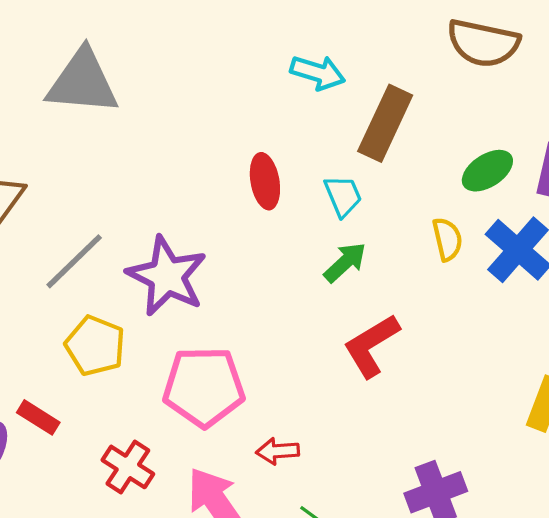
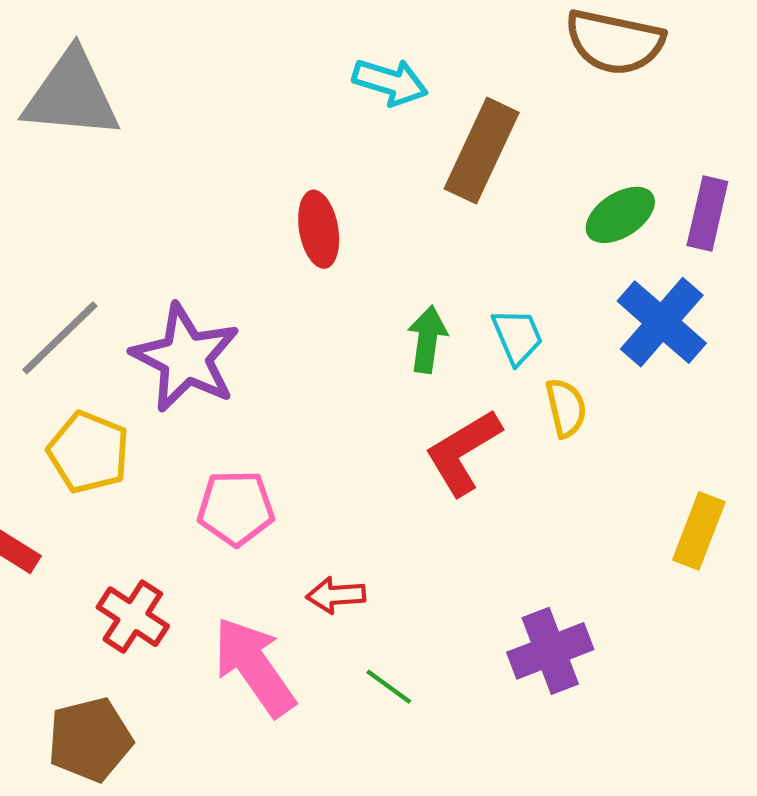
cyan trapezoid: (343, 196) -> (517, 336), moved
yellow semicircle: (447, 239) -> (566, 408), moved
green arrow: (345, 262) -> (427, 339), turned -39
pink pentagon: (204, 387) -> (236, 508), size x0.7

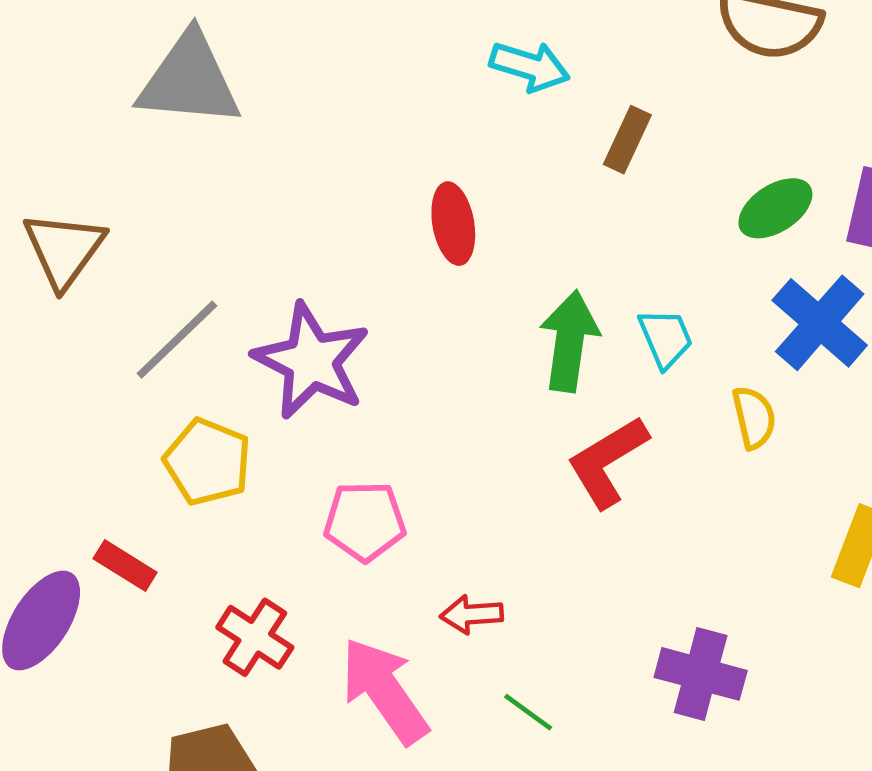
brown rectangle: (482, 151) -> (627, 140), size x0.6
green arrow: (427, 339) -> (569, 341), size x1.4
yellow semicircle: (566, 408) -> (754, 417), moved
purple cross: (550, 651) -> (701, 674), turned 36

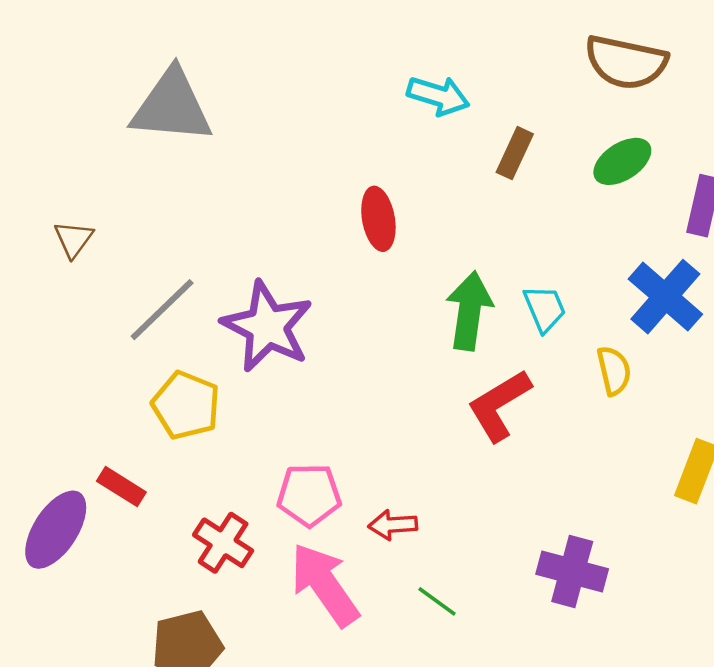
green ellipse: (775, 208) -> (622, 161), moved
brown triangle: (64, 250) -> (74, 239), size x0.6
pink pentagon: (365, 521) -> (309, 495), moved

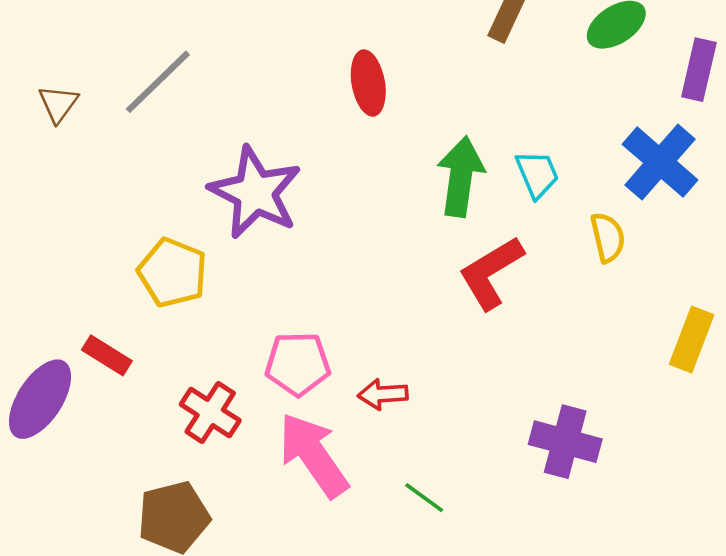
gray line: (162, 310) -> (158, 82), moved
green line: (437, 601) -> (424, 498), moved

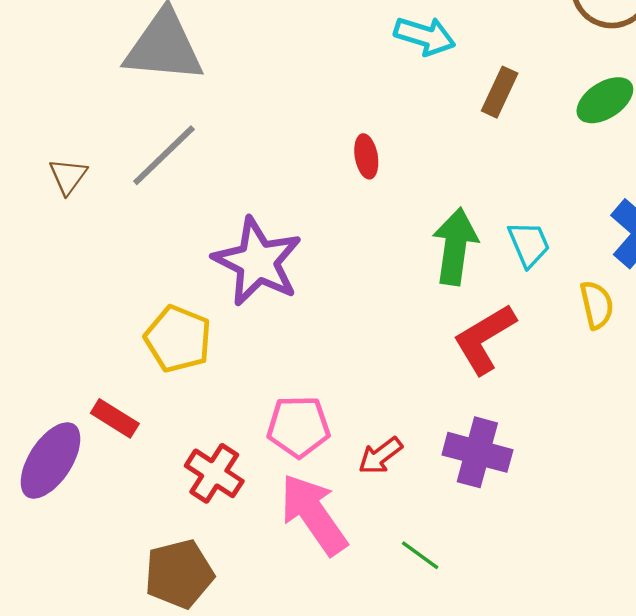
red ellipse: (368, 83) -> (366, 156), size x0.7
red arrow: (383, 394) -> (380, 456), turned -33
purple cross: (565, 442) -> (477, 452), moved

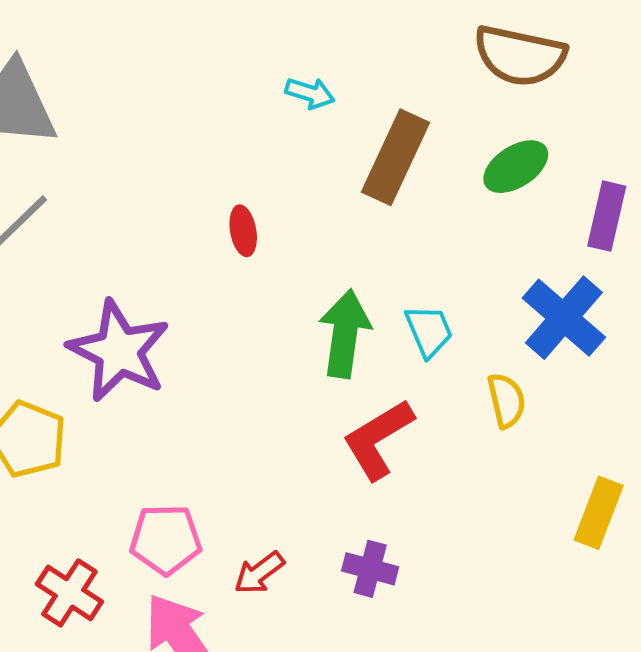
cyan arrow: (425, 36) -> (310, 93), size x0.7
brown rectangle: (500, 92) -> (396, 157), size x1.6
purple cross: (477, 452) -> (370, 569), size x0.7

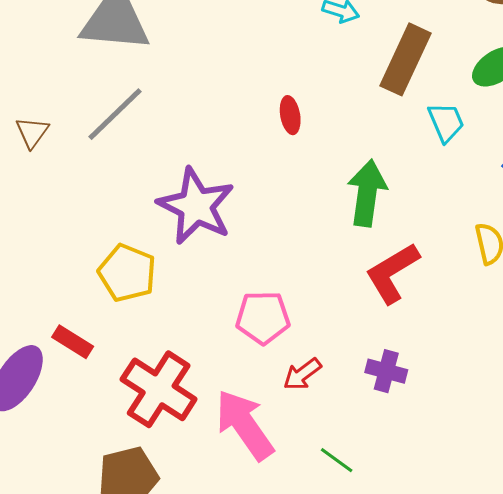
cyan trapezoid: (429, 331) -> (446, 122), moved
pink pentagon: (166, 539) -> (263, 317), moved
red cross: (69, 593) -> (159, 389), size x1.5

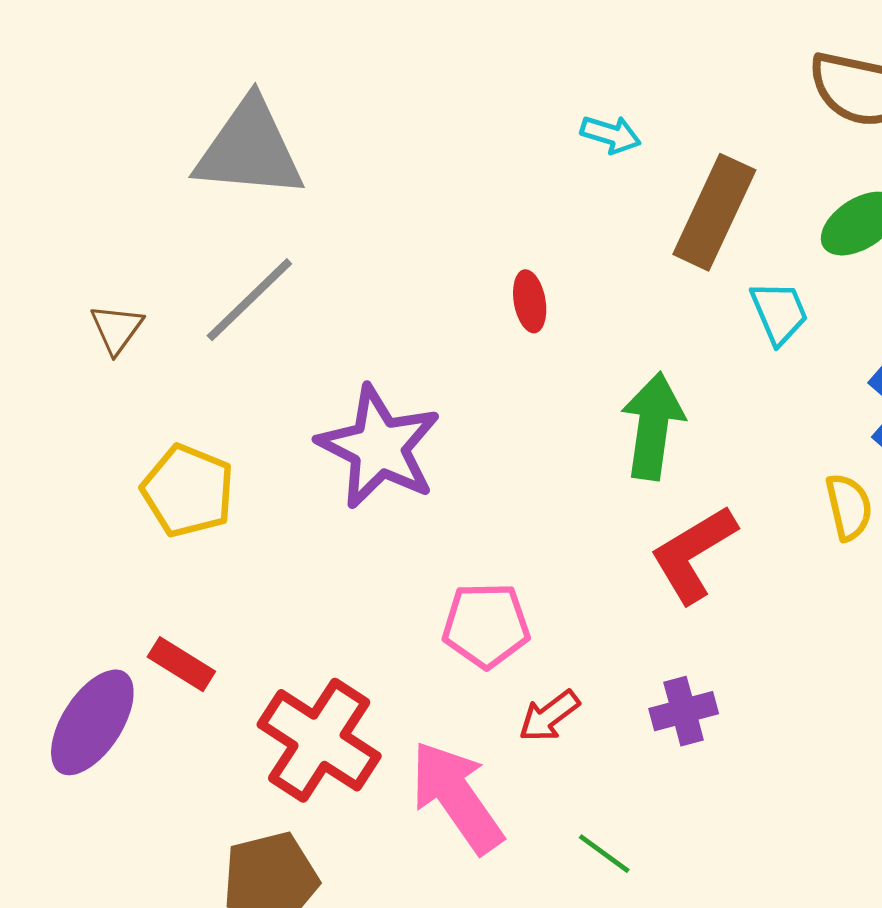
yellow pentagon: (127, 273) -> (188, 491), moved
purple cross: (386, 371) -> (684, 711), turned -30

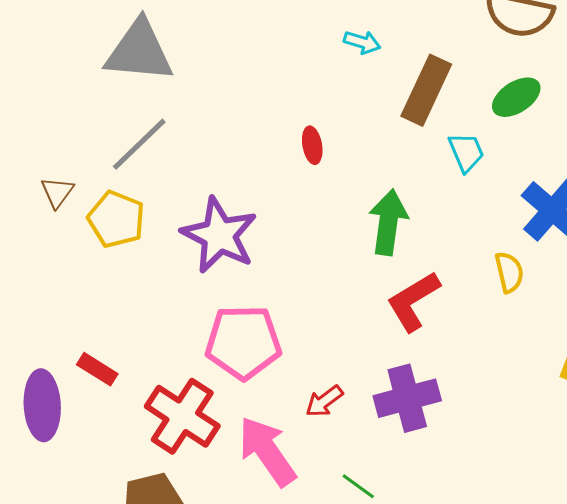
brown triangle: (117, 329) -> (57, 192), moved
yellow pentagon: (188, 491) -> (116, 219), moved
pink pentagon: (486, 625) -> (243, 342), moved, size x1.4
purple cross: (684, 711) -> (407, 398), size x1.6
purple ellipse: (92, 722) -> (42, 405), turned -36

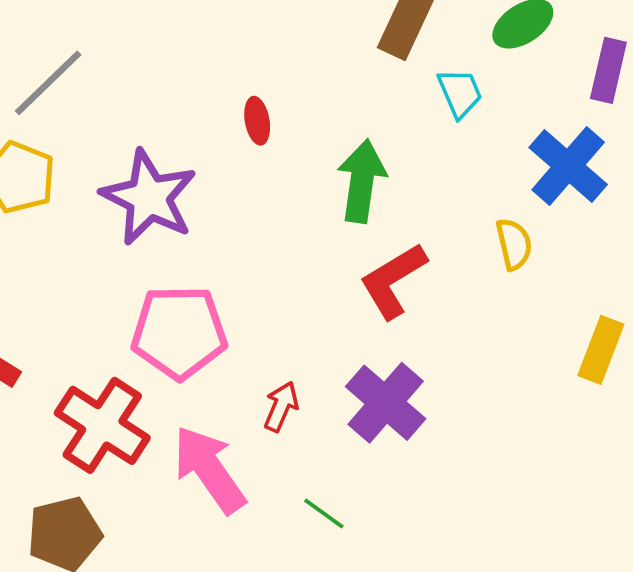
red ellipse: (312, 145) -> (257, 121), moved
purple cross: (407, 398) -> (386, 403), turned -34
red arrow: (324, 401) -> (281, 406), turned 150

